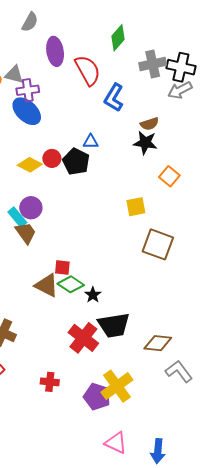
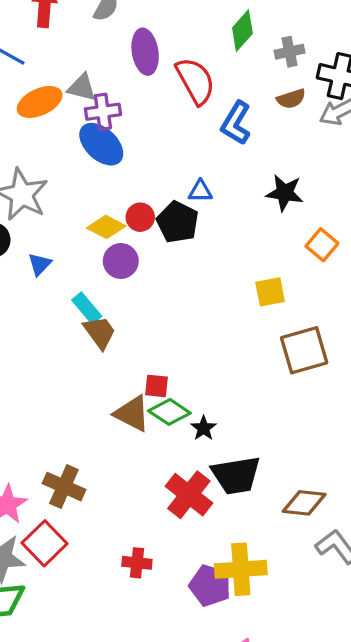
gray cross: (153, 64) -> (290, 52), moved, size x0.7
brown semicircle: (149, 124) -> (291, 99), moved
purple circle: (31, 208) -> (121, 261), moved
brown square: (158, 244) -> (304, 350), turned -36
yellow cross: (117, 386) -> (241, 569), turned 32

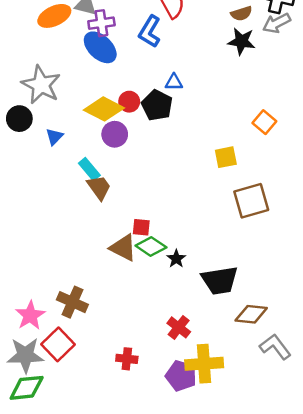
blue L-shape: (236, 123) -> (150, 32), moved
black star: (285, 193) -> (241, 41), moved
yellow diamond: (106, 227) -> (104, 109), size x1.4
black trapezoid: (236, 475) -> (220, 280), moved
red cross: (189, 495) -> (179, 327), moved, size x0.7

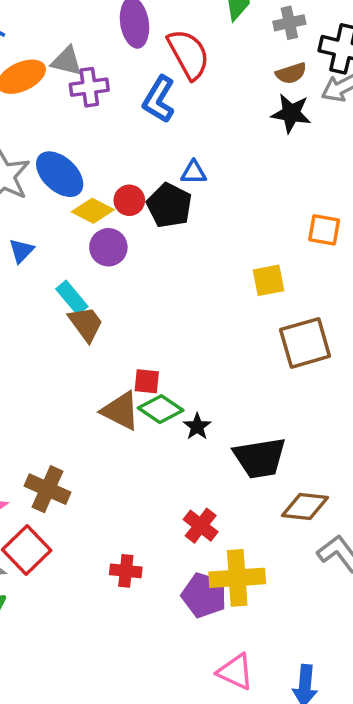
blue ellipse: (100, 47) -> (60, 174), moved
yellow diamond: (104, 109) -> (93, 211), size x0.7
orange square: (264, 122) -> (324, 230), turned -30

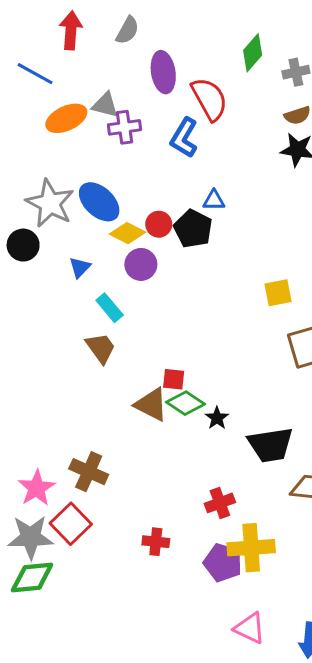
blue triangle: (21, 251) -> (80, 267), moved
brown trapezoid: (86, 324) -> (101, 348), moved
red cross: (201, 526) -> (220, 503), turned 32

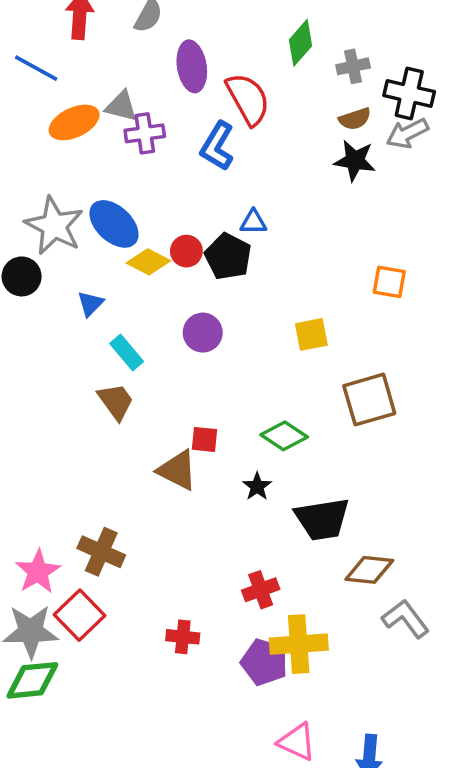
purple circle: (141, 264) -> (203, 333), moved
yellow square: (278, 293) -> (311, 334), moved
green diamond: (186, 403) -> (284, 436), moved

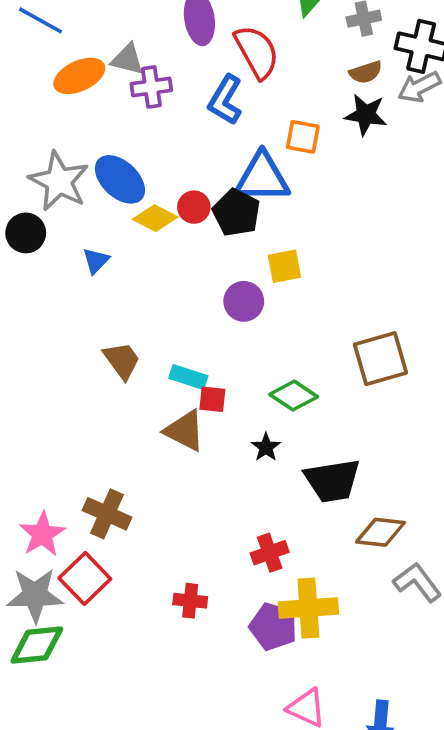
blue triangle: (253, 222) -> (262, 178), size x2.0
orange square: (389, 282) -> (303, 137), moved
purple circle: (203, 333) -> (244, 301), moved
yellow square: (311, 334) -> (284, 266), moved
cyan rectangle: (127, 353) -> (188, 377), moved, turned -32

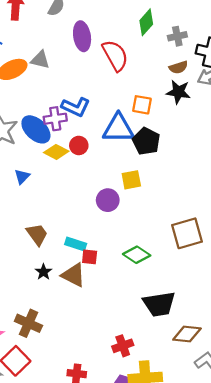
purple cross: (151, 87) -> (55, 119), moved
blue L-shape: (225, 100) -> (76, 107), moved, turned -96
black pentagon: (236, 213) -> (146, 141), moved
black star: (266, 447) -> (43, 272), moved

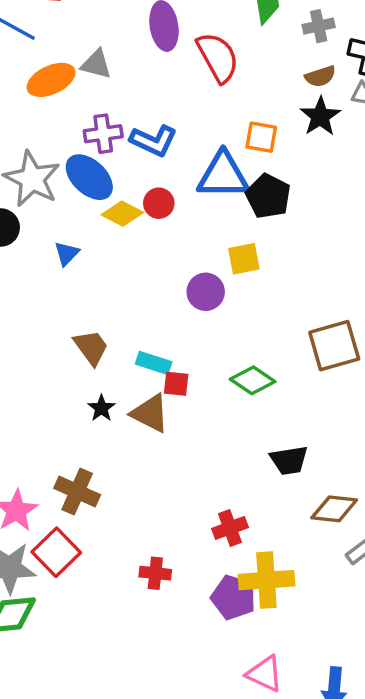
black star: (178, 92) -> (320, 116), turned 30
purple cross: (55, 119) -> (103, 134), moved
black trapezoid: (159, 304) -> (289, 460), size x0.7

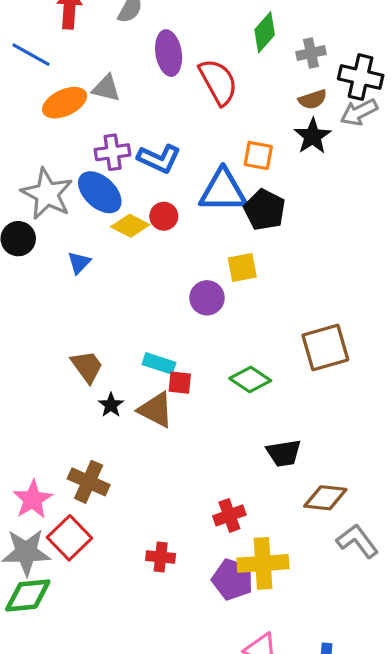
brown trapezoid: (91, 347) -> (87, 367), moved

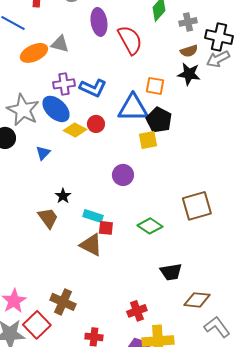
black star: (313, 136) -> (189, 74), turned -30
yellow square: (242, 267) -> (148, 140), moved
black star: (111, 405) -> (63, 196), moved
brown cross: (89, 482) -> (63, 302), moved

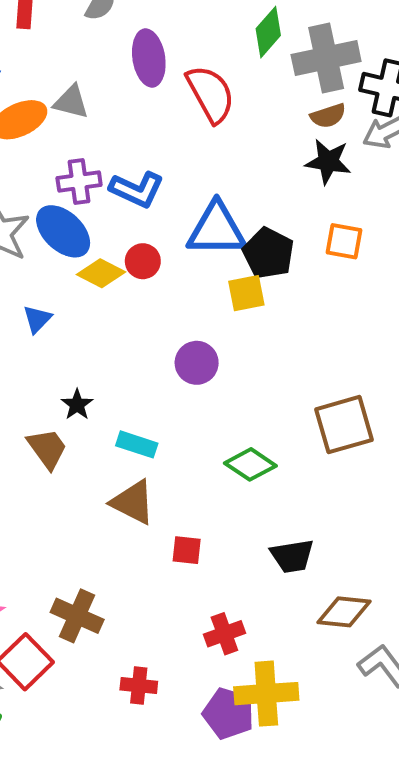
gray cross: (188, 22) -> (326, 58), size x1.8
orange square: (155, 86) -> (344, 241), moved
red square: (106, 228) -> (187, 550), moved

